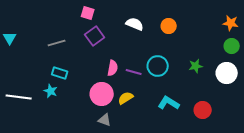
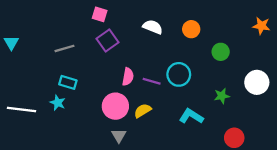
green circle: (232, 46) -> (221, 52), moved
green star: (196, 66) -> (222, 96), moved
red circle: (203, 110) -> (234, 138), moved
gray triangle: (105, 120) -> (119, 136), turned 40

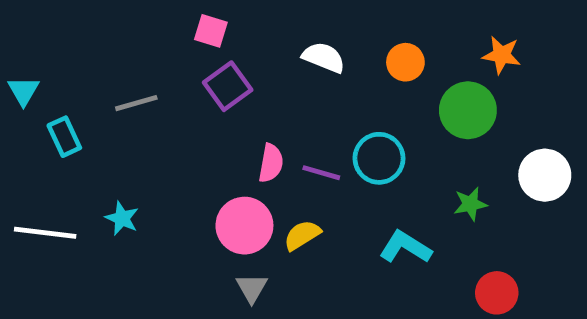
orange star: (261, 26) -> (502, 55), moved
green circle: (221, 52) -> (468, 110), size x1.5
cyan rectangle: (68, 82) -> (64, 137), moved, turned 48

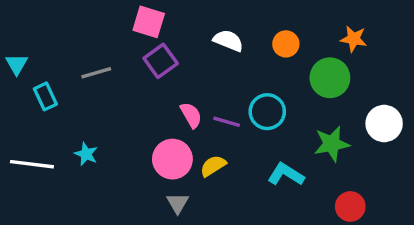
pink square: (211, 31) -> (149, 22), size x1.4
pink semicircle: (271, 163) -> (191, 115), turned -40
green star: (470, 204) -> (332, 144), size x1.5

